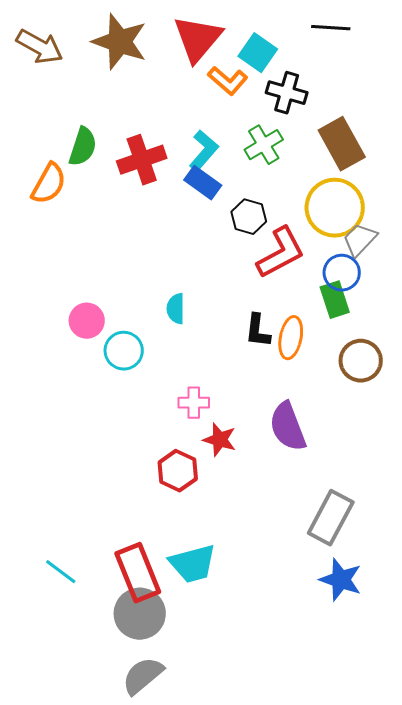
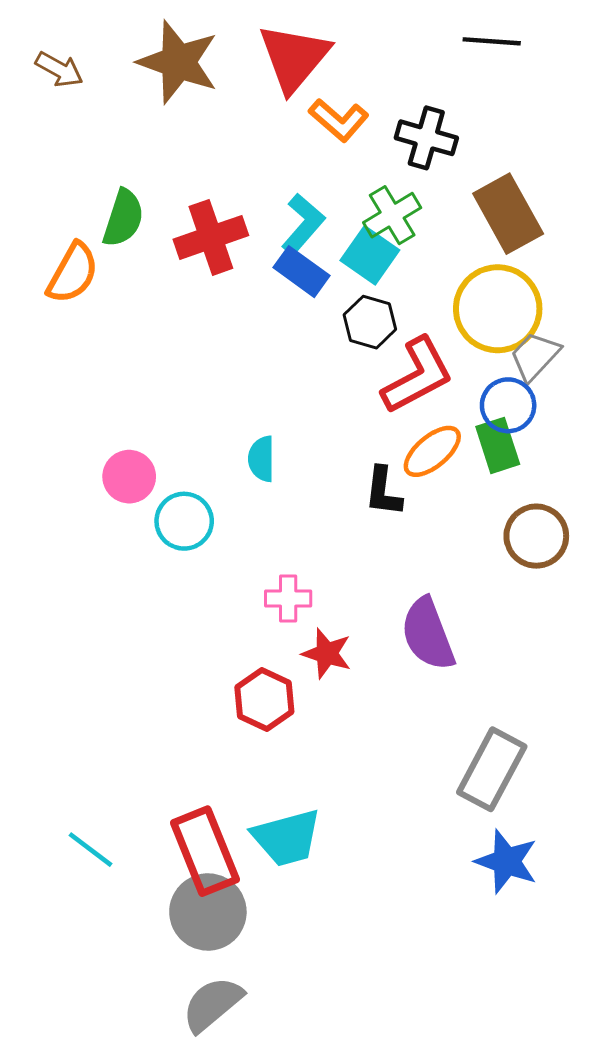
brown arrow: (40, 47) -> (59, 69), size x0.7
cyan square: (258, 53) -> (370, 255), moved
orange ellipse: (291, 338) -> (432, 451), moved, turned 39

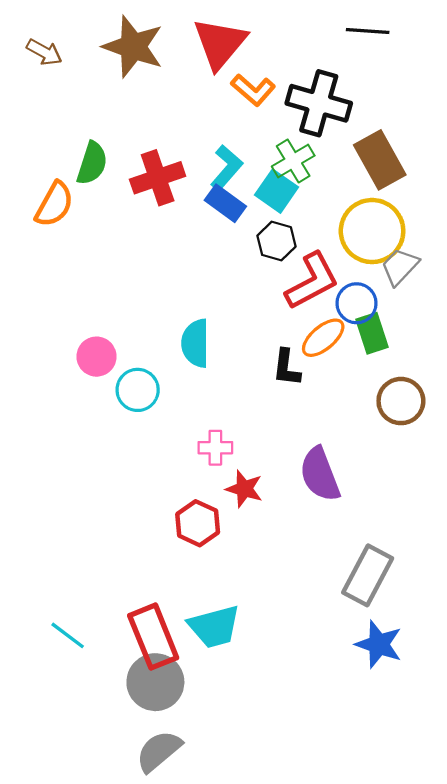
black cross: (426, 138) -> (319, 103), size x1.4
blue circle: (508, 405) -> (356, 303), moved
cyan semicircle: (261, 459) -> (195, 343), size x1.4

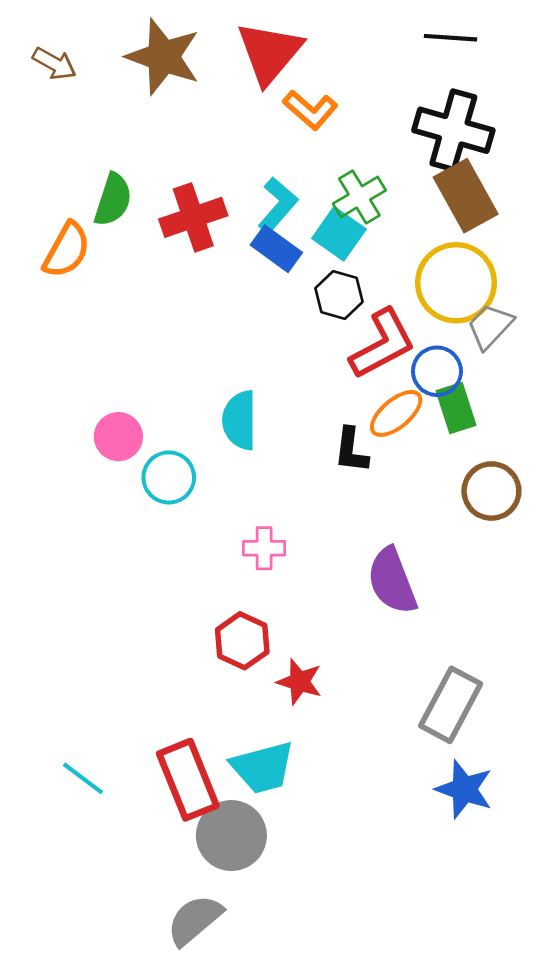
black cross: (319, 103) -> (453, 130), moved
red star: (244, 489) -> (299, 682), moved
gray circle: (155, 682) -> (231, 836), moved

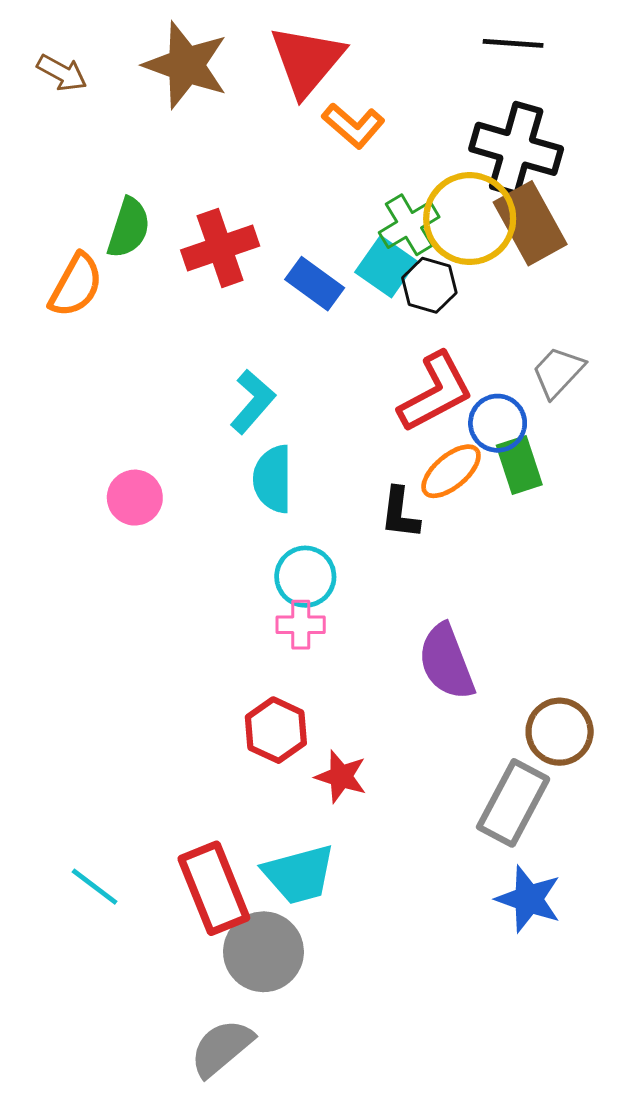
cyan L-shape: (278, 205) -> (253, 401), moved
yellow circle: (456, 283) -> (470, 219), moved
black hexagon: (339, 295) -> (429, 285), moved
cyan circle: (169, 477) -> (305, 577), moved
brown circle: (491, 491) -> (560, 732), moved

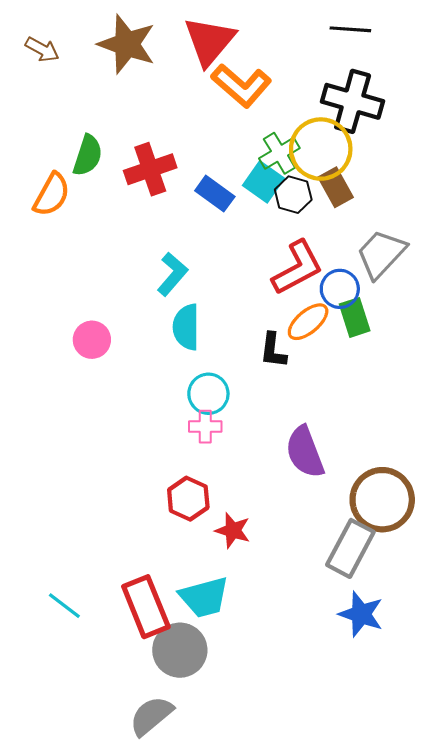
orange L-shape: (353, 126) -> (241, 85), size x1.4
brown rectangle: (530, 223) -> (336, 187), moved, size x0.7
gray trapezoid: (558, 372) -> (381, 254), size x1.4
brown circle: (560, 732) -> (382, 500), size x1.4

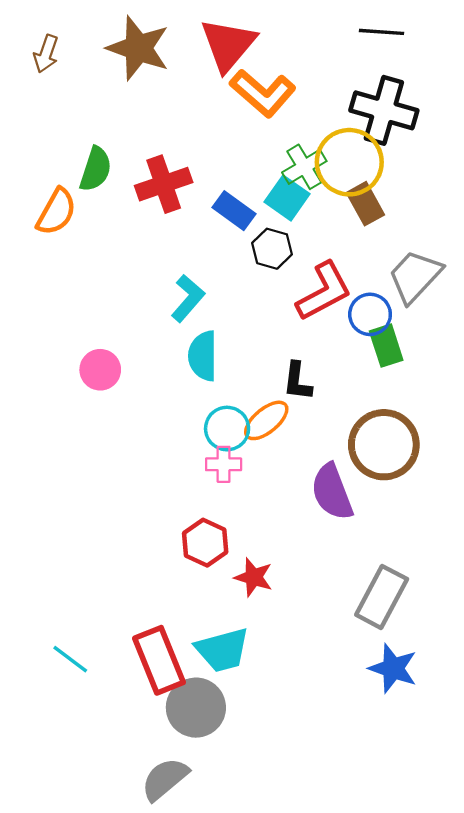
brown arrow: (42, 49) -> (46, 54), turned 80
black hexagon: (293, 195) -> (272, 249), moved
orange ellipse: (308, 322) -> (266, 420), moved
brown circle: (382, 500) -> (384, 445), moved

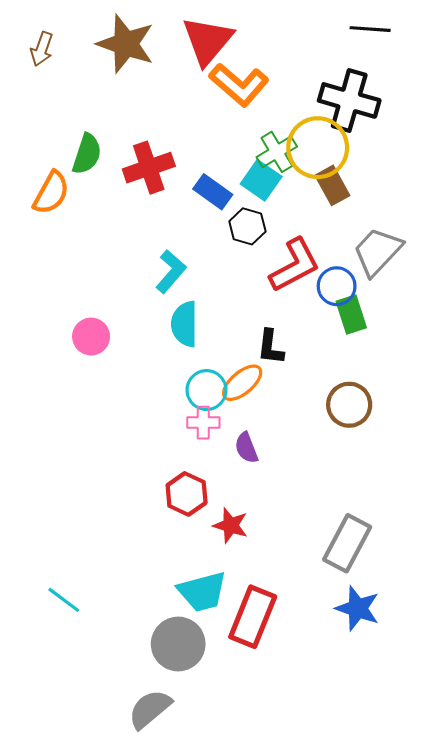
black line: (382, 32) -> (370, 29), moved
brown circle: (384, 445) -> (349, 405), size x0.7
purple semicircle: (332, 492) -> (246, 448), moved, size x0.6
red rectangle: (159, 660) -> (253, 617), moved, turned 44

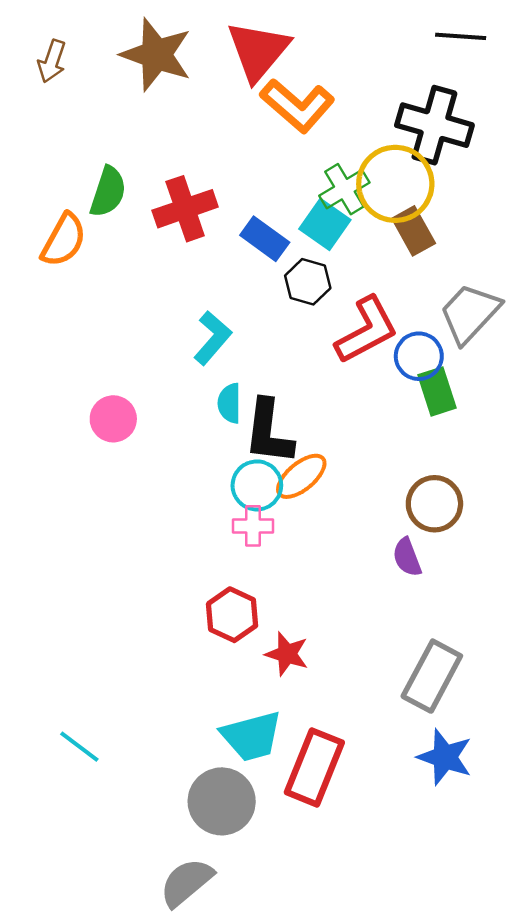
cyan semicircle: (184, 324) -> (229, 403), size x0.7
black L-shape: (270, 347) -> (269, 432), moved, size x1.5
purple semicircle: (246, 448) -> (407, 557), moved

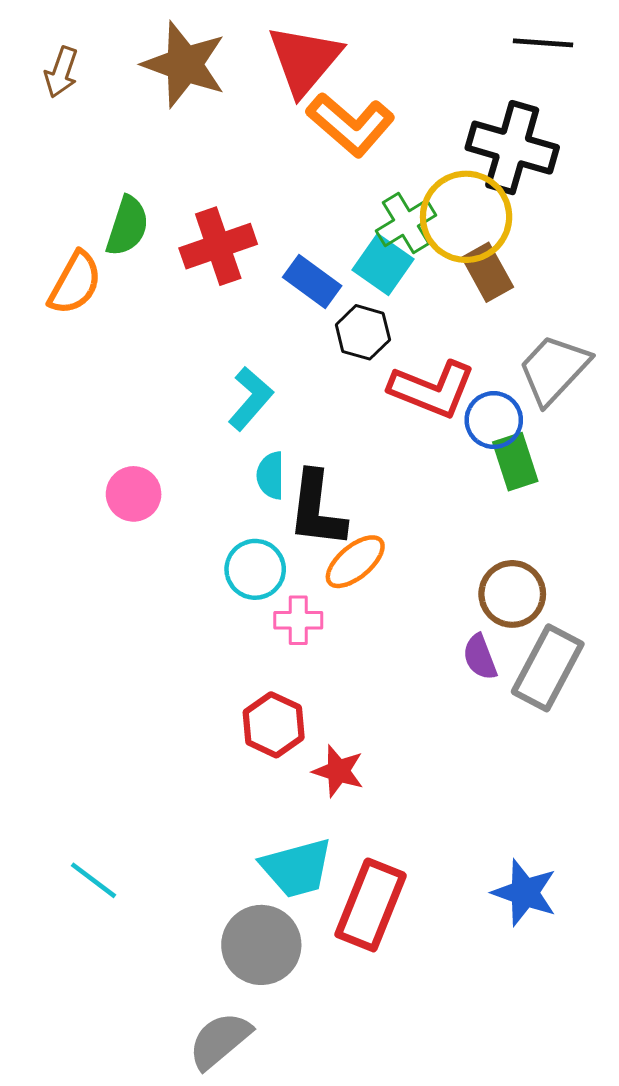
red L-shape: (367, 330) -> (432, 389), turned 50
cyan circle: (257, 485) -> (255, 569), moved
gray rectangle: (432, 676) -> (548, 668), moved

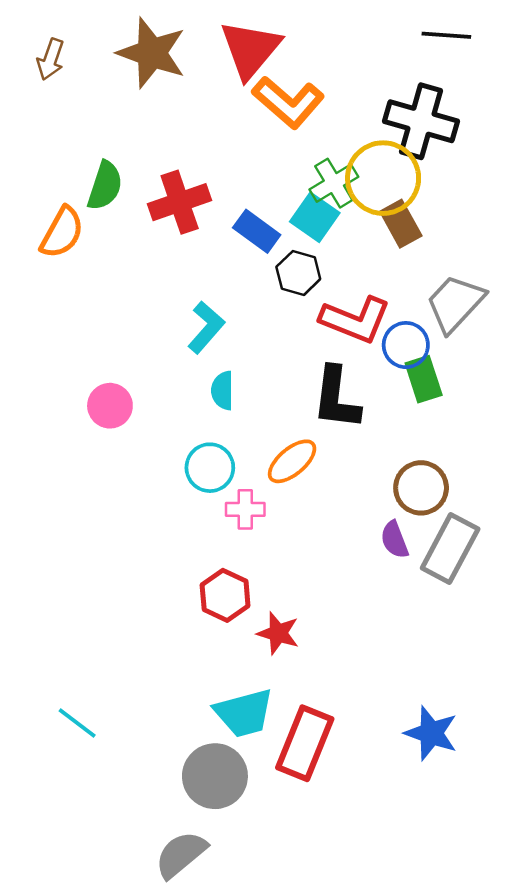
black L-shape: (317, 509) -> (336, 398), moved

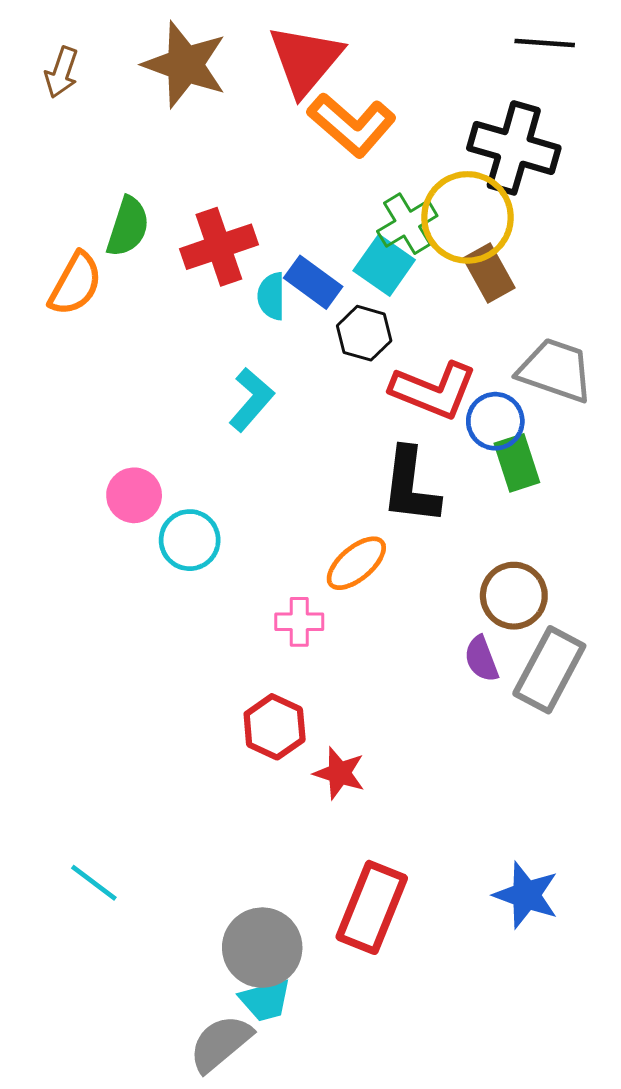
gray trapezoid: (455, 303) -> (555, 370), turned 66
cyan semicircle: (223, 391) -> (271, 296), moved
cyan circle: (210, 468) -> (190, 540), moved
cyan trapezoid: (244, 713) -> (265, 1000), moved, size x0.7

